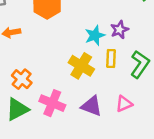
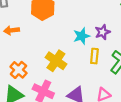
yellow cross: (81, 66) -> (56, 61), moved

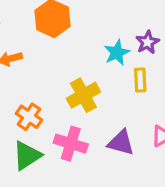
yellow cross: (56, 61) -> (83, 95), turned 35

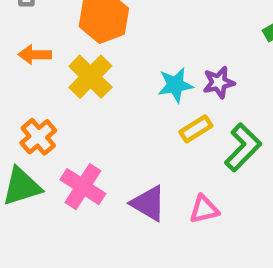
yellow rectangle: (140, 80) -> (196, 129), turned 45
yellow cross: (83, 95) -> (90, 77), moved, turned -32

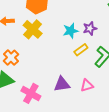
pink cross: (83, 187) -> (31, 93), moved
purple triangle: (148, 203) -> (62, 84), turned -36

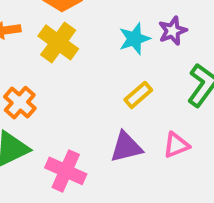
yellow rectangle: (81, 50) -> (138, 95), moved

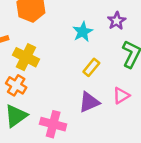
purple star: (173, 31) -> (117, 21), moved
yellow cross: (58, 42) -> (26, 57), moved

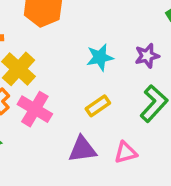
pink cross: (53, 124) -> (35, 109), moved

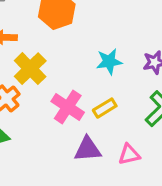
pink cross: (35, 109) -> (68, 107), moved

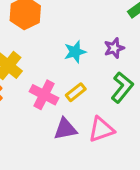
pink triangle: (129, 154) -> (101, 129), size x1.4

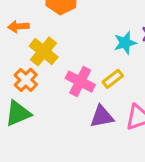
cyan star: (75, 52) -> (125, 43), moved

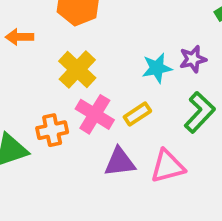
yellow cross: (44, 51) -> (77, 69), moved
orange cross: (26, 80) -> (52, 130), moved, turned 30

